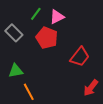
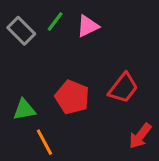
gray rectangle: (14, 33) -> (21, 31), moved
red pentagon: (47, 38) -> (72, 97), moved

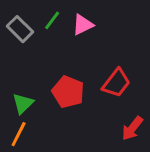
green triangle: (24, 110) -> (23, 103), turned -35
orange line: (44, 142) -> (19, 134), moved, turned 55

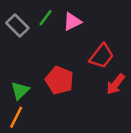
red trapezoid: (116, 83) -> (102, 56), moved
red arrow: (132, 128) -> (116, 84), moved

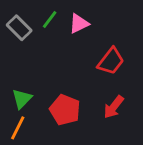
red pentagon: (59, 80) -> (65, 110), moved
red arrow: (116, 84) -> (114, 107), moved

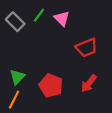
pink triangle: (79, 24) -> (62, 18), turned -49
red trapezoid: (111, 61) -> (87, 48), turned 30

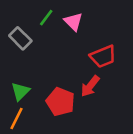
gray rectangle: (15, 22) -> (20, 38), moved
red arrow: (89, 83) -> (90, 86), moved

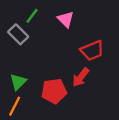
green line: (46, 18) -> (32, 16), moved
red pentagon: (60, 102) -> (54, 91), turned -30

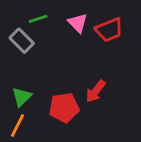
green line: (32, 16) -> (38, 19), turned 35
red trapezoid: (92, 51) -> (109, 30), moved

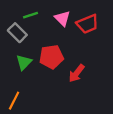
green triangle: (22, 97) -> (24, 62), moved
red pentagon: (64, 108) -> (51, 57), moved

